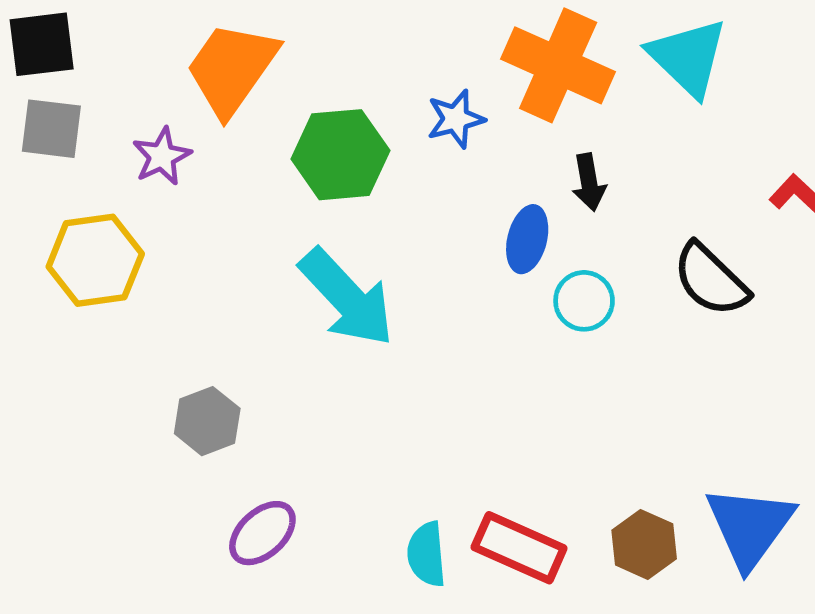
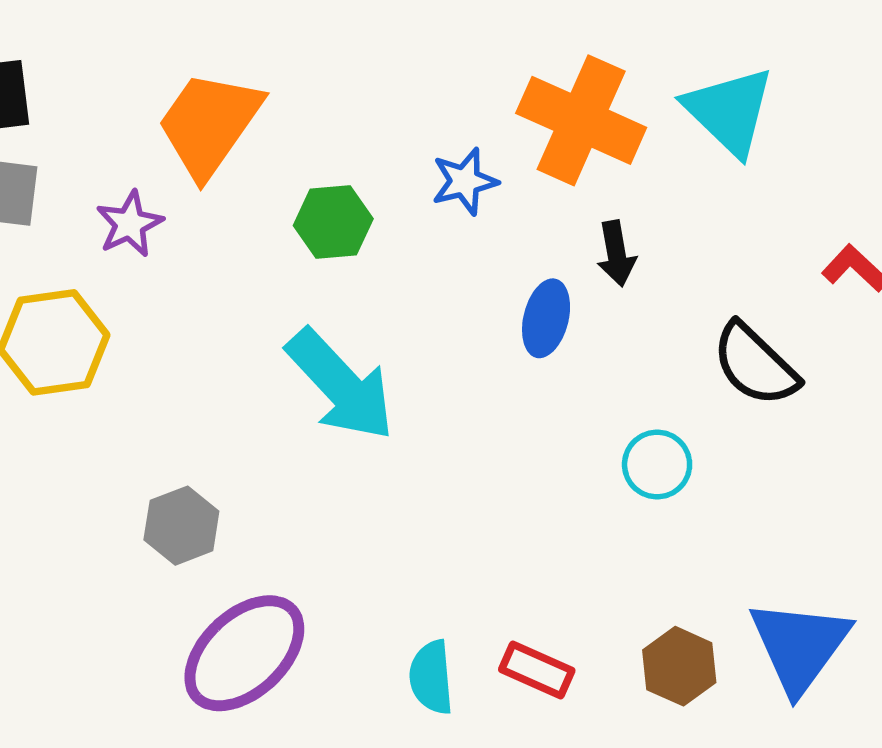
green hexagon: (340, 155) -> (333, 222), size x0.7
cyan circle: (584, 301) -> (657, 464), moved
purple ellipse: (262, 533) -> (244, 653), size x1.6
red rectangle: (519, 548) -> (537, 670), size x0.7

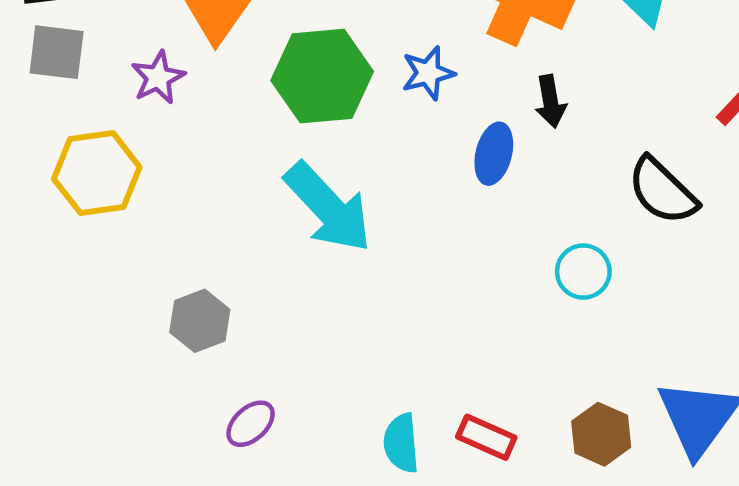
blue star: (465, 181) -> (428, 73), moved
green hexagon: (333, 222) -> (322, 76), size x1.6
purple ellipse: (244, 653) -> (251, 424), size x0.5

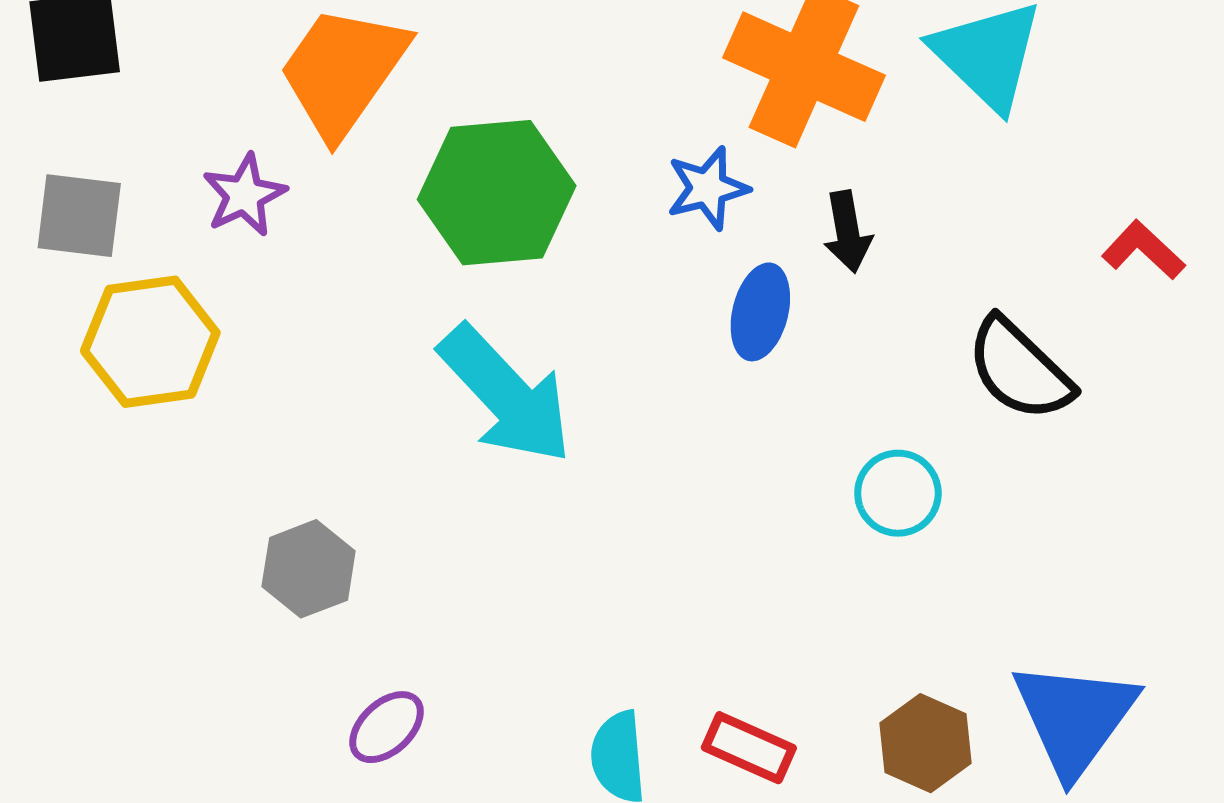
gray square: (57, 52) -> (79, 216), moved
blue star: (428, 73) -> (708, 188), moved

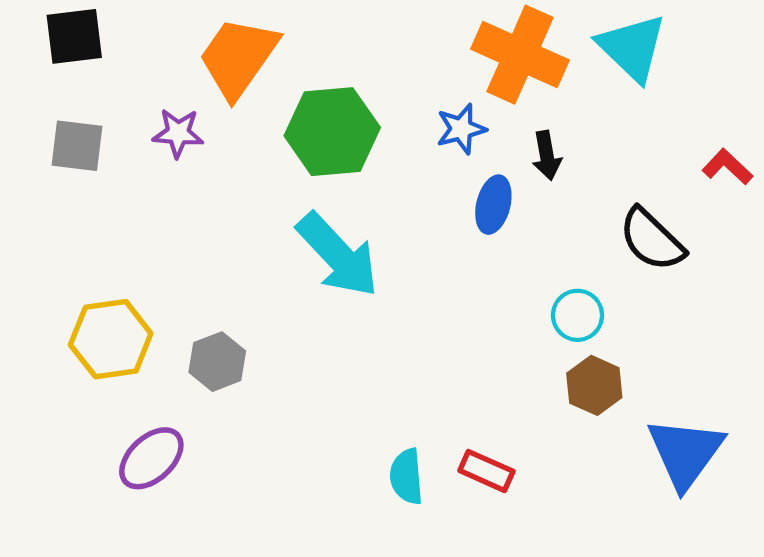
purple star: (244, 195) -> (178, 133), turned 30
yellow hexagon: (150, 342) -> (111, 339), moved
purple ellipse: (387, 727) -> (151, 458), moved, size x1.4
brown hexagon: (925, 743) -> (594, 385), moved

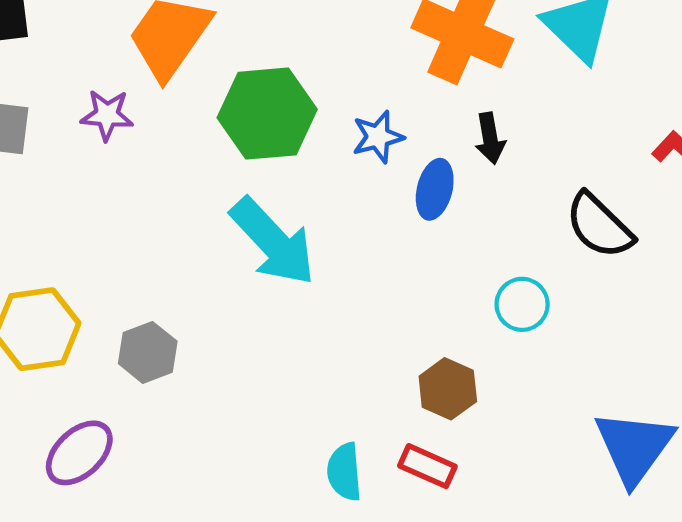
blue star: (461, 129) -> (378, 137), moved
brown hexagon: (594, 385) -> (448, 389), moved

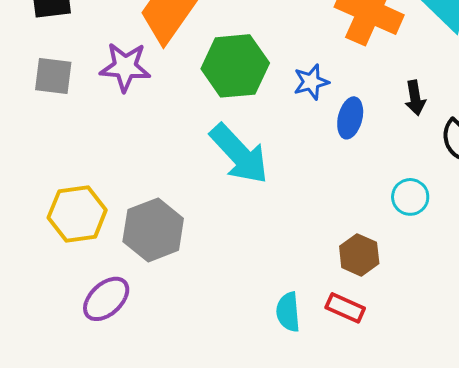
purple star: (107, 115) -> (125, 67), size x1.4
black arrow: (490, 138) -> (415, 98), moved
gray hexagon: (148, 352) -> (153, 230), size x1.5

